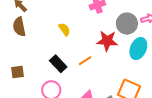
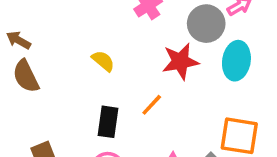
black rectangle: (58, 64) -> (108, 122), turned 66

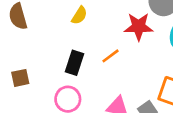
yellow semicircle: (103, 61) -> (79, 15), turned 72

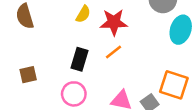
red star: (139, 27) -> (114, 22), moved

